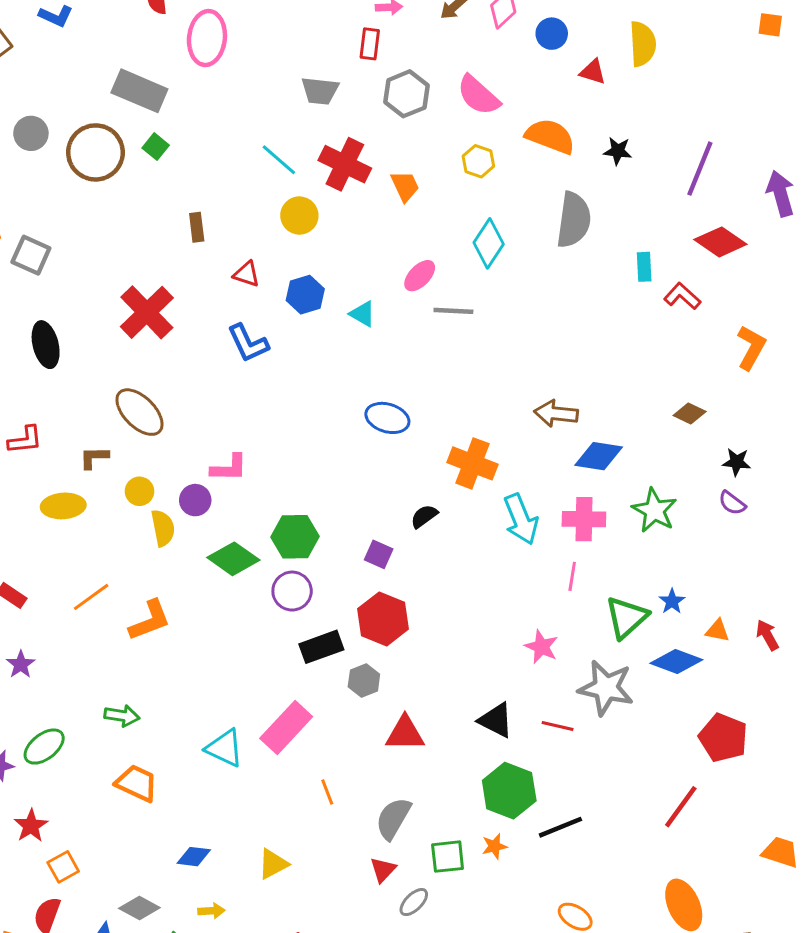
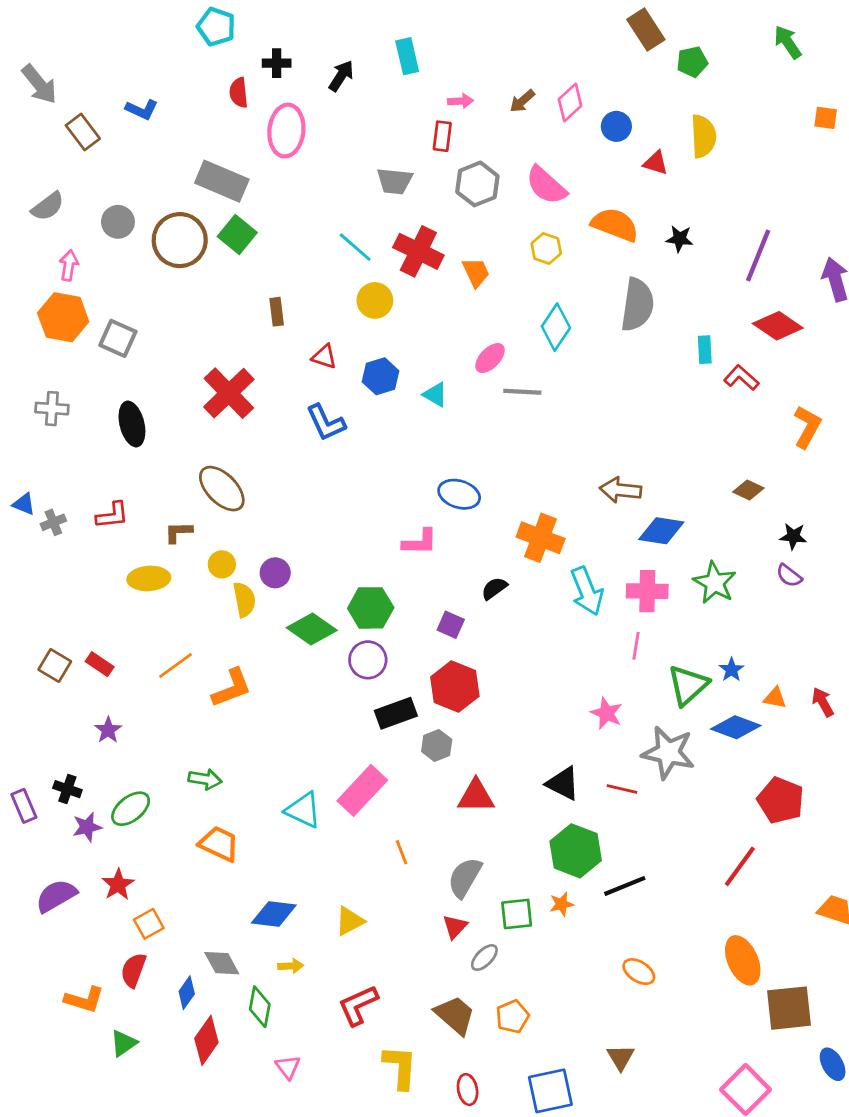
green square: (156, 147) -> (237, 234), size x1.5
pink L-shape: (229, 468) -> (420, 542), moved
blue diamond: (194, 857) -> (274, 914), size x1.4
gray diamond: (139, 908) -> (222, 963), turned 33

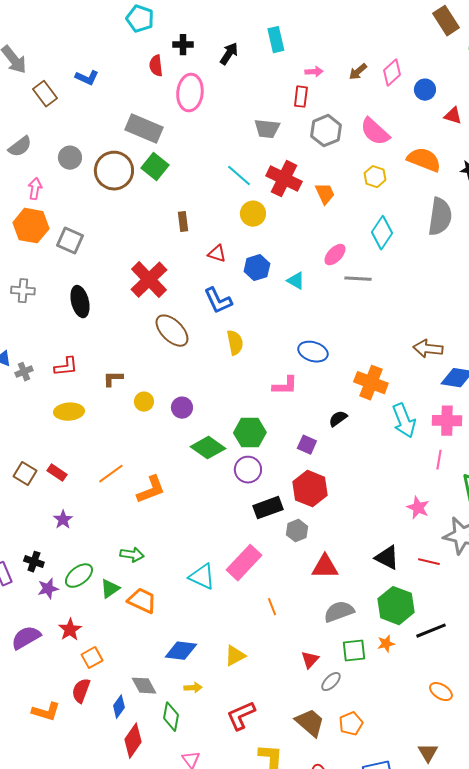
brown ellipse: (222, 489) -> (172, 331), moved
yellow ellipse: (149, 578) -> (69, 412), moved
yellow semicircle: (244, 600) -> (235, 343), moved
gray semicircle: (465, 878) -> (339, 612), moved, turned 40
green triangle: (124, 1043) -> (110, 589), moved

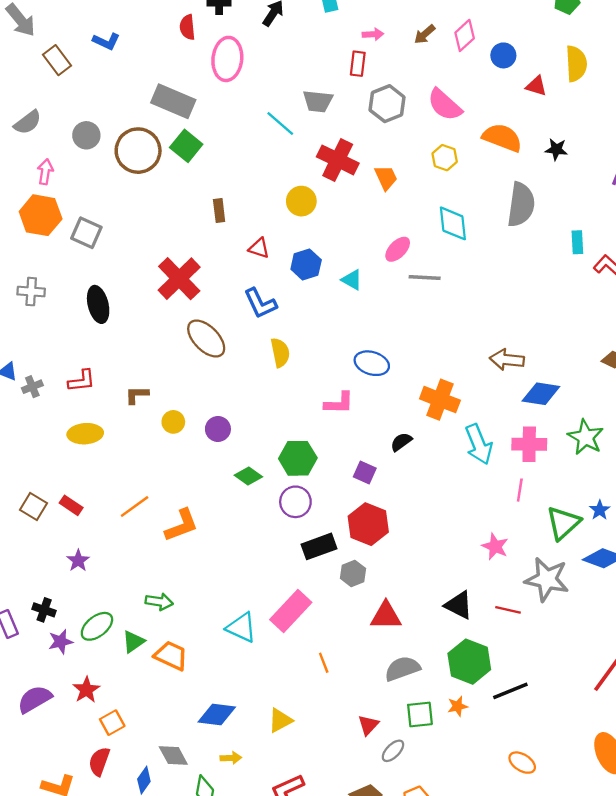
cyan line: (239, 176) -> (280, 124), moved
cyan diamond: (382, 233) -> (453, 223), turned -40
green diamond: (208, 448) -> (248, 476), size x0.7

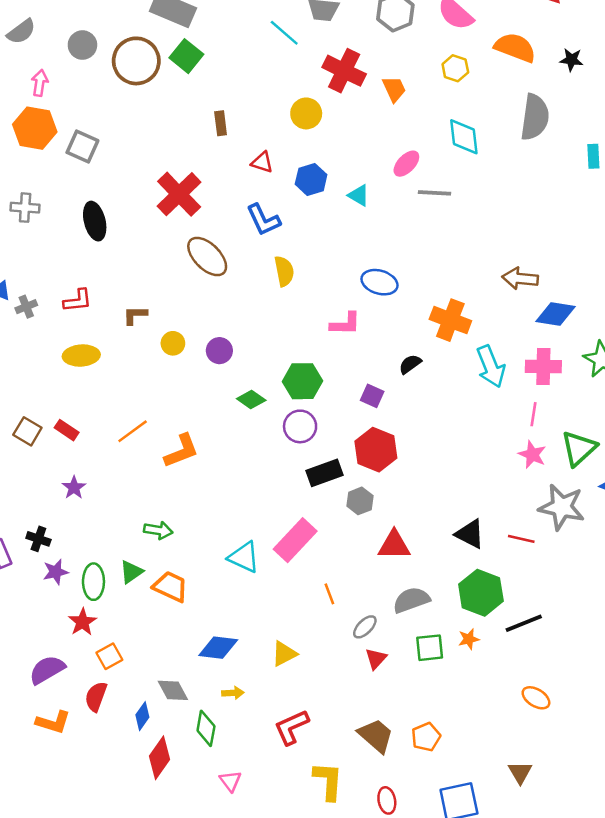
pink star: (495, 546) -> (532, 455), moved
green ellipse: (97, 626) -> (93, 582), moved, turned -52
purple semicircle: (35, 699) -> (47, 670), moved
gray ellipse: (393, 751) -> (365, 627), moved

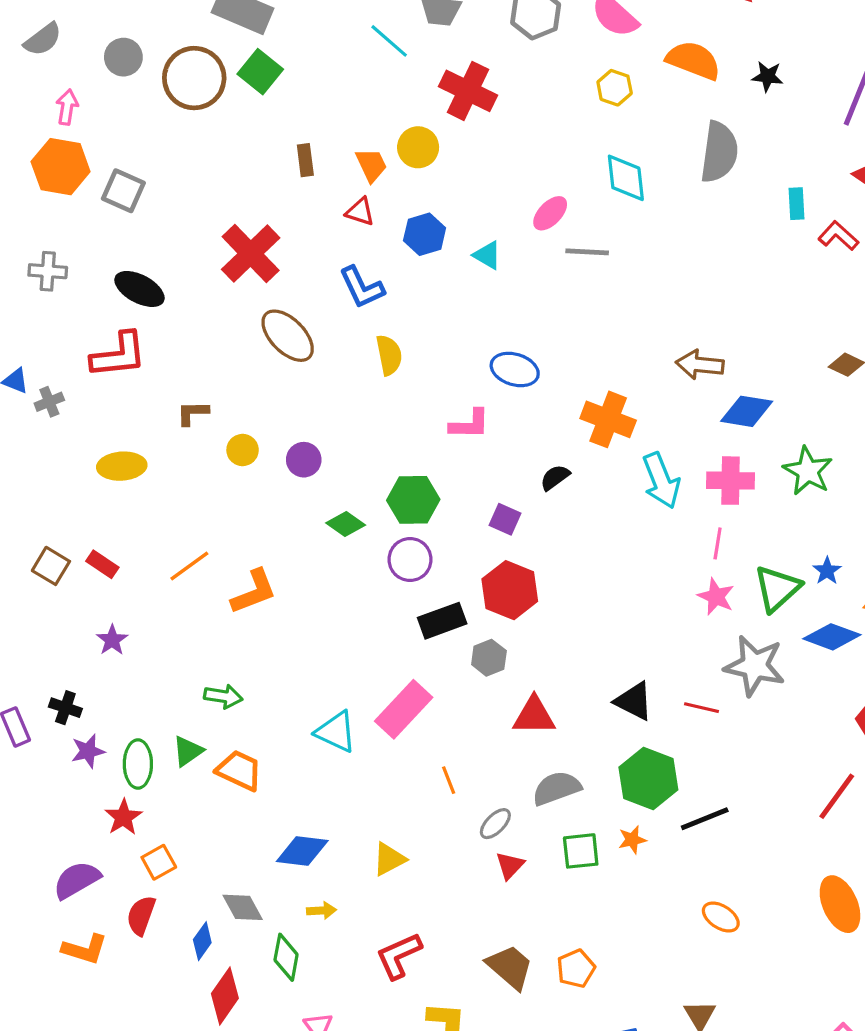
orange trapezoid: (394, 89) -> (371, 165), moved
black ellipse: (95, 221) -> (139, 289), turned -48
red L-shape: (78, 300) -> (119, 355), moved, size x1.5

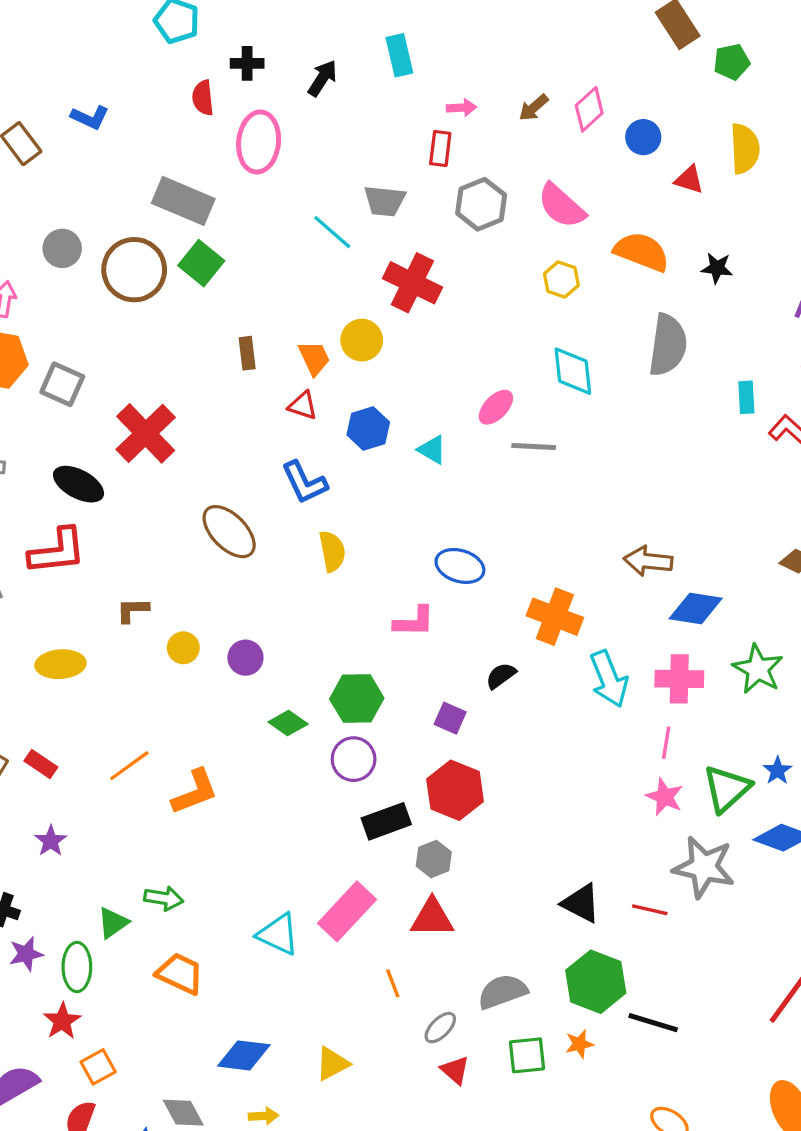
red cross: (251, 254) -> (146, 433), moved
red triangle: (534, 716) -> (432, 918), moved
green triangle: (188, 751) -> (113, 923), moved
black line: (705, 819) -> (653, 1023), turned 39
red triangle: (510, 865) -> (455, 1070), turned -32

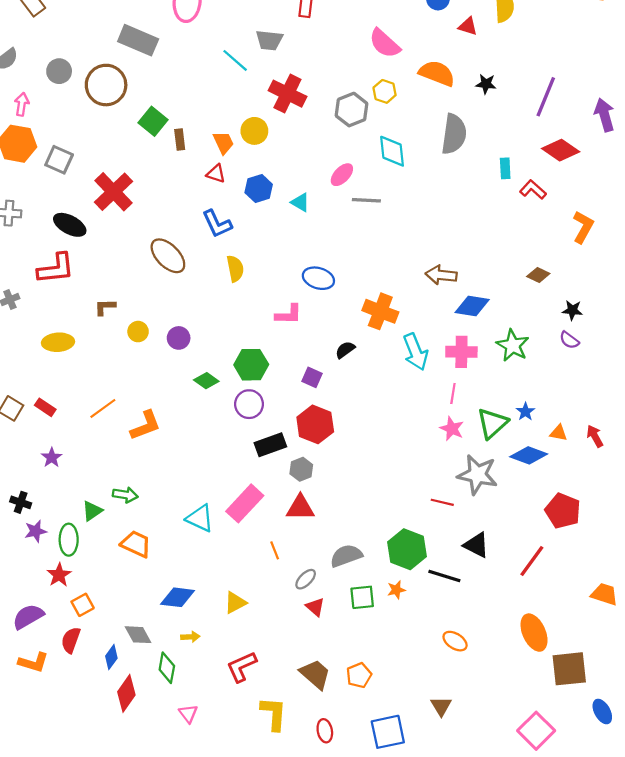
gray hexagon: (481, 204) -> (351, 110), moved
green square: (201, 263) -> (153, 121), moved
black triangle: (581, 903) -> (476, 545), moved

